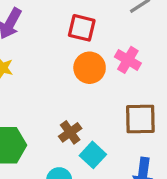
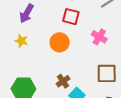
orange circle: (90, 68) -> (60, 42), moved

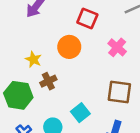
yellow star: (21, 41) -> (33, 59), moved
brown cross: (63, 81) -> (48, 81), moved

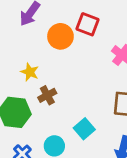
orange circle: (69, 47) -> (60, 36), moved

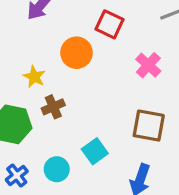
orange circle: (60, 36) -> (77, 53), moved

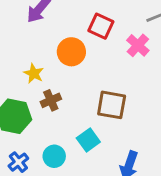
pink cross: (148, 65) -> (138, 45), moved
brown square: (149, 126) -> (112, 105), moved

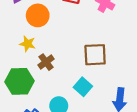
orange circle: (71, 52) -> (38, 15), moved

